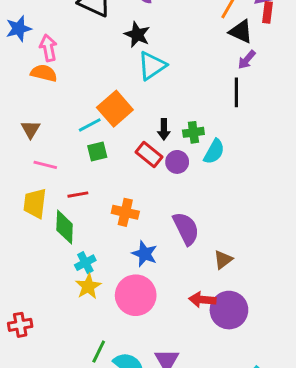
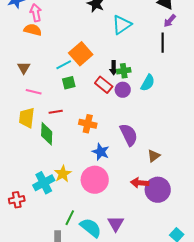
cyan triangle: (152, 66) -> (122, 25), moved
green cross: (193, 132) -> (124, 71), moved
cyan cross: (85, 263) -> (44, 183), moved, size x1.5

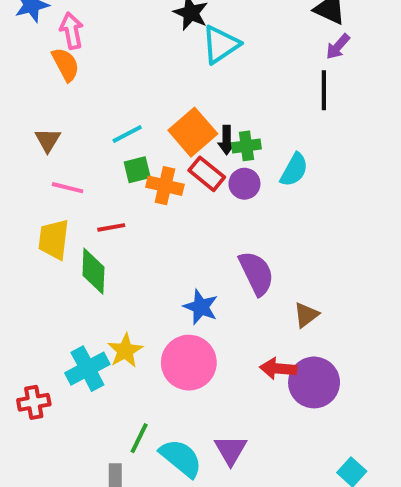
cyan triangle: (122, 25) -> (221, 45), moved
orange semicircle: (33, 30) -> (66, 64), turned 48
orange square: (81, 54) -> (193, 132), moved
orange cross: (88, 124) -> (165, 186), moved

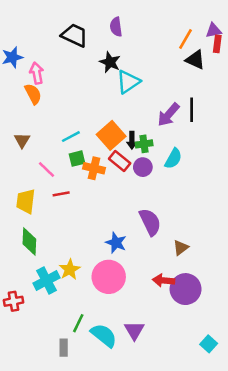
purple arrow: (338, 47) -> (168, 115), moved, size x1.5
pink line: (68, 188) -> (46, 170), moved, turned 30
green diamond: (93, 271) -> (29, 241), moved

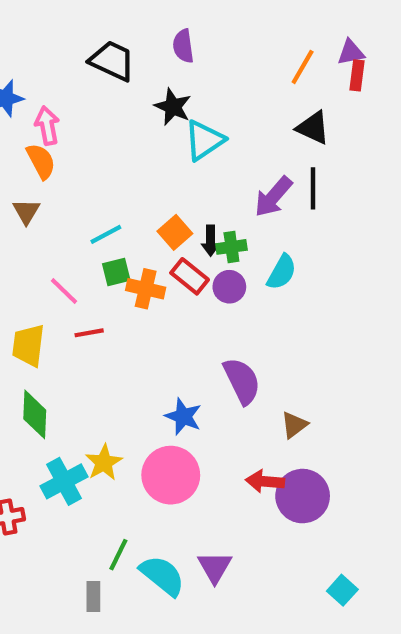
black triangle: (195, 60) -> (313, 128), moved
orange square: (111, 135) -> (175, 232), size x0.7
brown triangle: (22, 140) -> (26, 211), moved

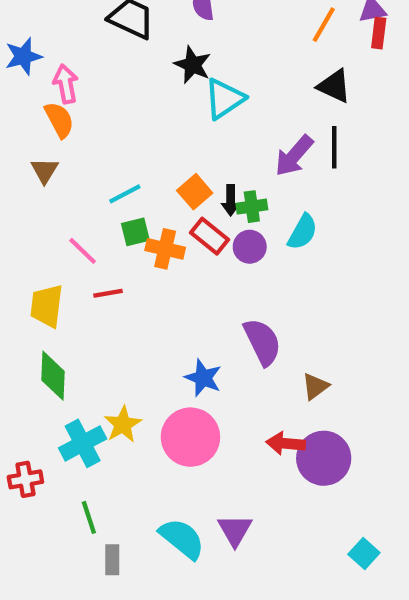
green line: (118, 555) -> (89, 517), moved, turned -44

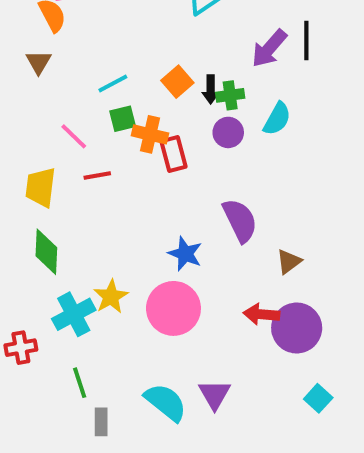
red rectangle: (209, 236) -> (173, 154), moved, turned 36
cyan square: (364, 553) -> (318, 398), moved

